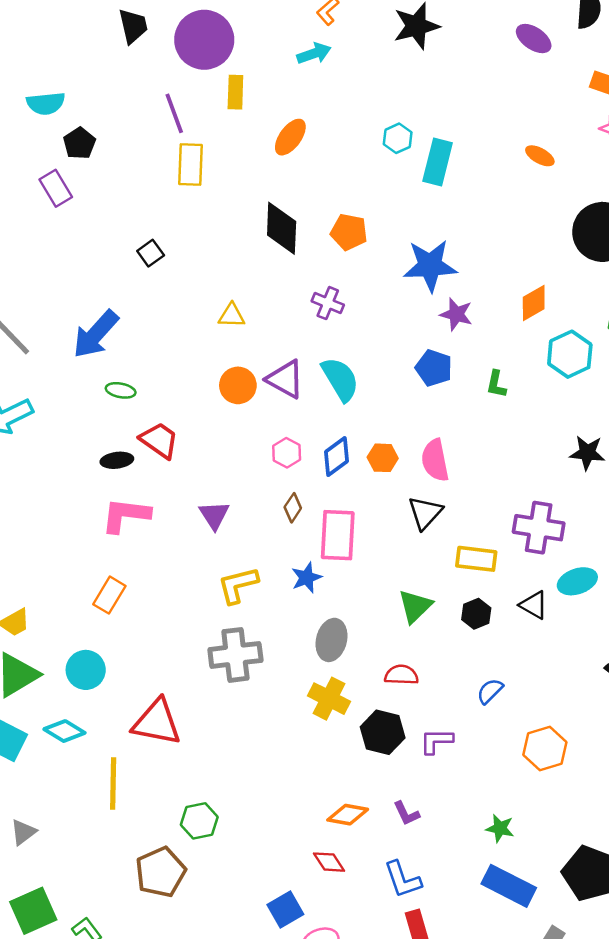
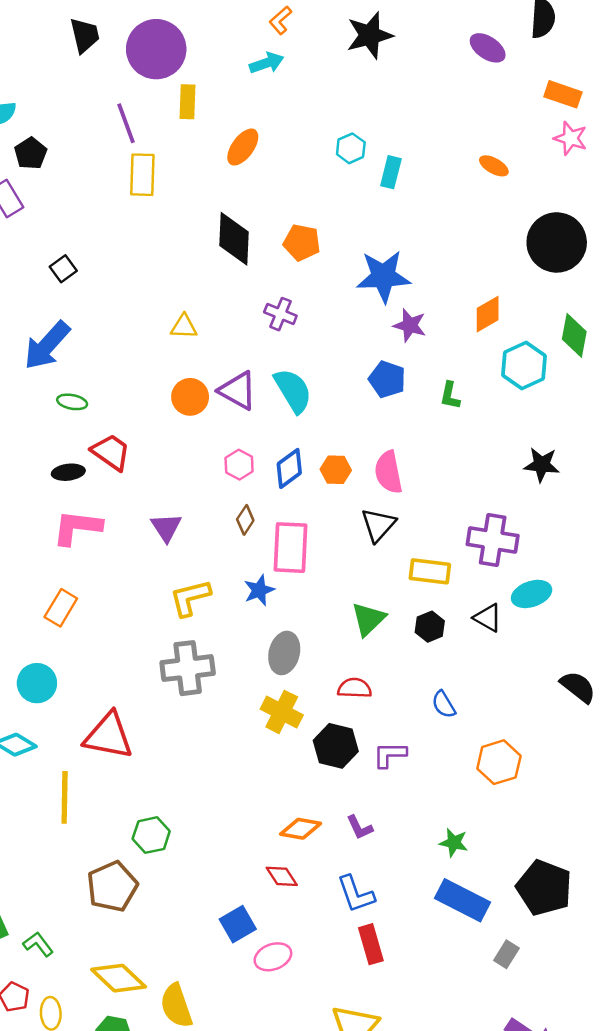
cyan rectangle: (438, 162) -> (391, 172), size x0.7
black square: (151, 253) -> (63, 269), moved
blue semicircle: (490, 691) -> (444, 704), turned -76

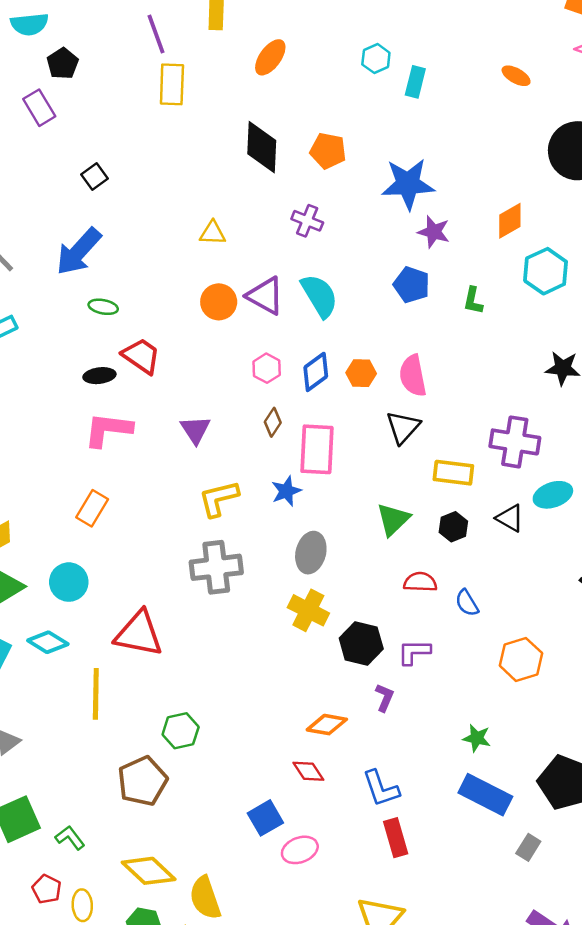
red semicircle: (355, 688) -> (420, 582), moved
purple L-shape: (360, 827) -> (385, 698), moved, turned -132

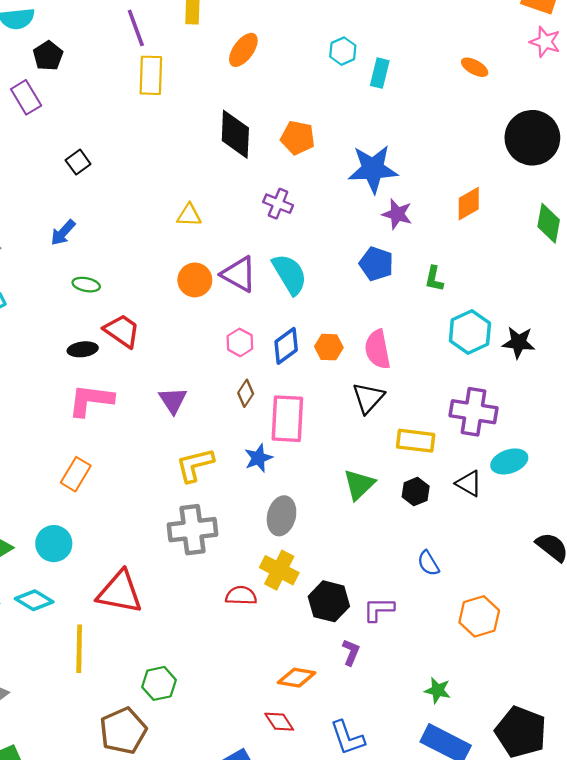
blue arrow: (79, 251) -> (63, 233), size x0.6
cyan hexagon: (546, 271) -> (470, 332), moved
red semicircle: (420, 582) -> (241, 596), moved

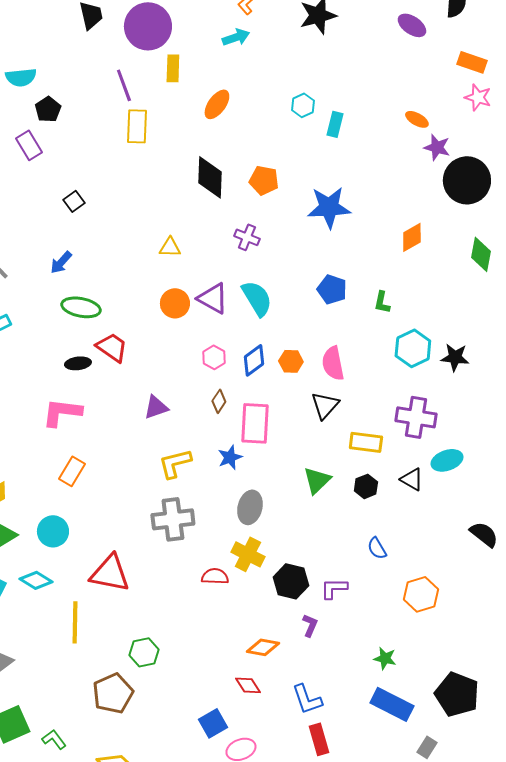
purple star: (397, 214) -> (437, 147), moved
green ellipse: (86, 285) -> (81, 307), size x1.6
pink L-shape: (91, 400) -> (62, 412), moved
purple triangle: (173, 400) -> (156, 407), turned 44

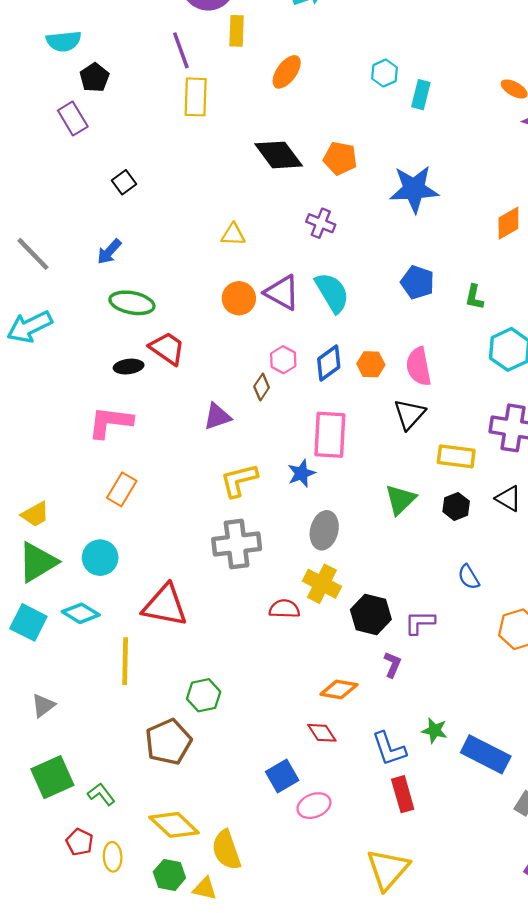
black diamond: (210, 177) -> (279, 155), turned -39
brown diamond: (219, 401) -> (262, 387), moved
green star: (385, 658) -> (435, 731), moved

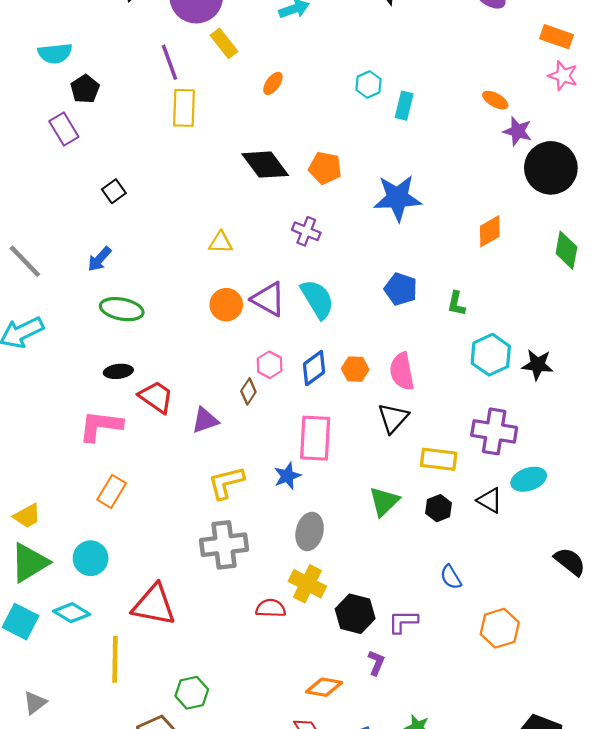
yellow rectangle: (237, 31) -> (224, 43), turned -40
orange ellipse: (287, 72) -> (273, 83), size x0.7
red trapezoid: (167, 348) -> (156, 397), moved

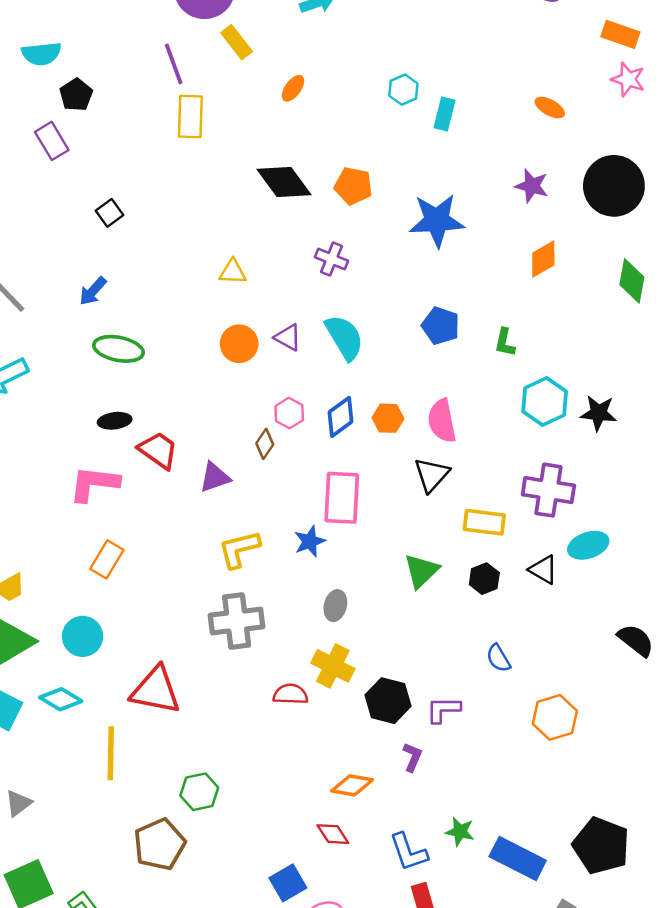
purple star: (518, 131) -> (532, 186), moved
purple triangle: (268, 299) -> (288, 337), size x0.7
gray ellipse: (310, 531) -> (335, 606), size x0.7

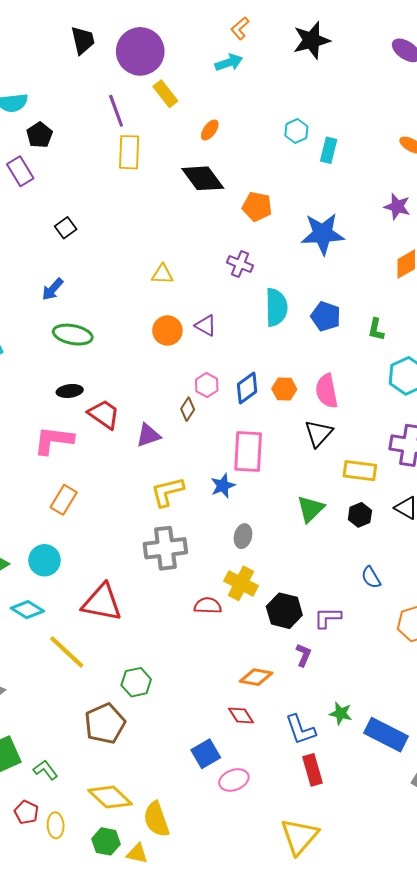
black diamond: (284, 182) -> (203, 178), moved
cyan semicircle: (344, 337) -> (276, 307), moved, turned 30
yellow line: (111, 753) -> (67, 652), turned -48

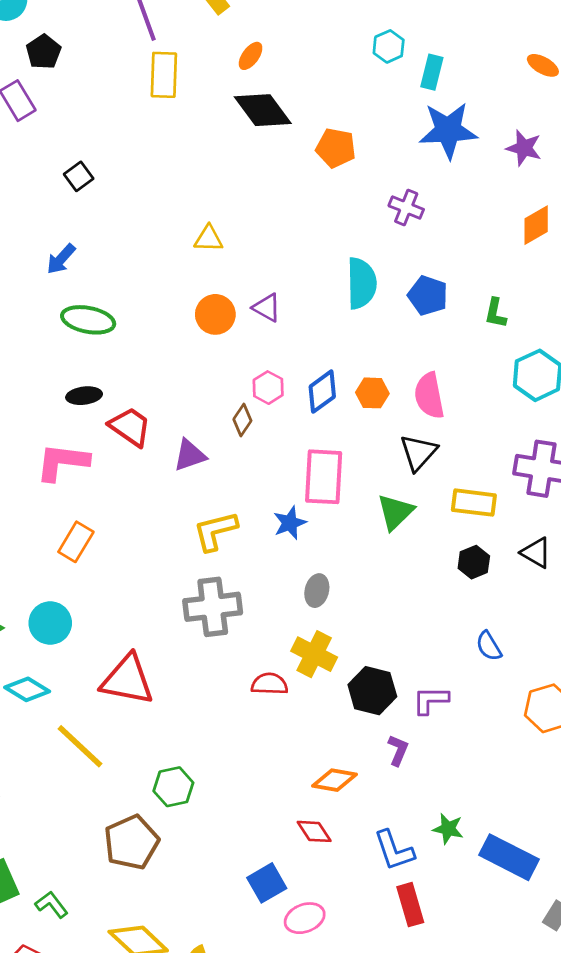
orange ellipse: (210, 130) -> (251, 56), moved
blue star: (323, 234) -> (448, 130), moved
purple cross: (240, 264) -> (406, 208), moved
green triangle: (311, 509) -> (395, 512), moved

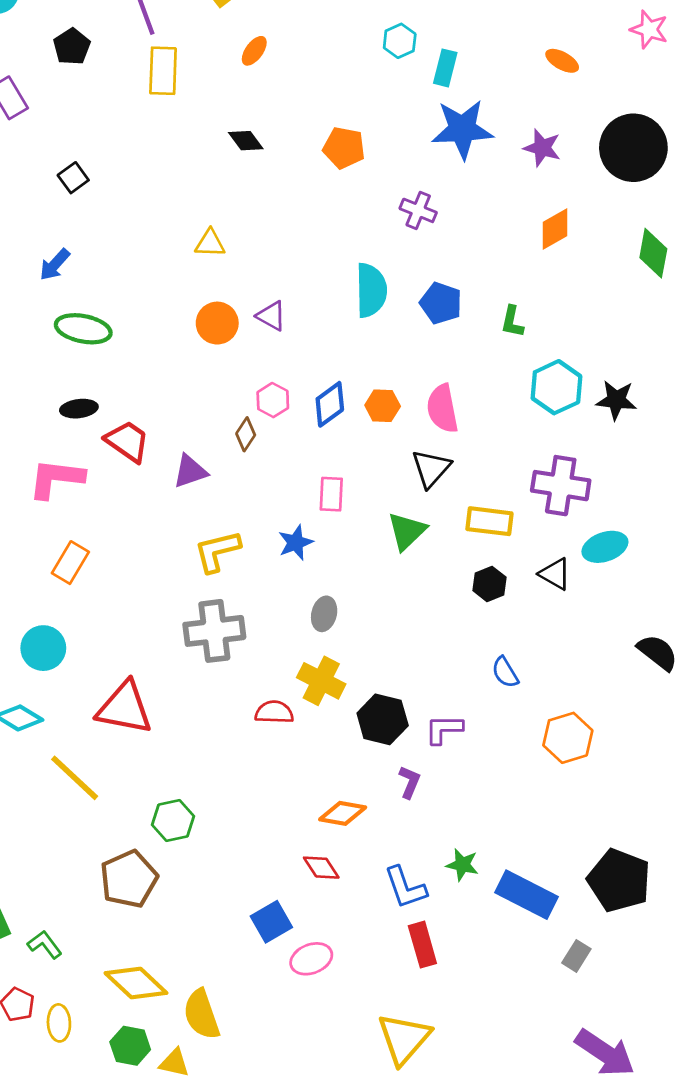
black pentagon: (43, 52) -> (72, 47), moved
black diamond: (263, 110) -> (246, 141), moved, size x0.6
pink rectangle: (324, 477) -> (331, 494), size x0.6

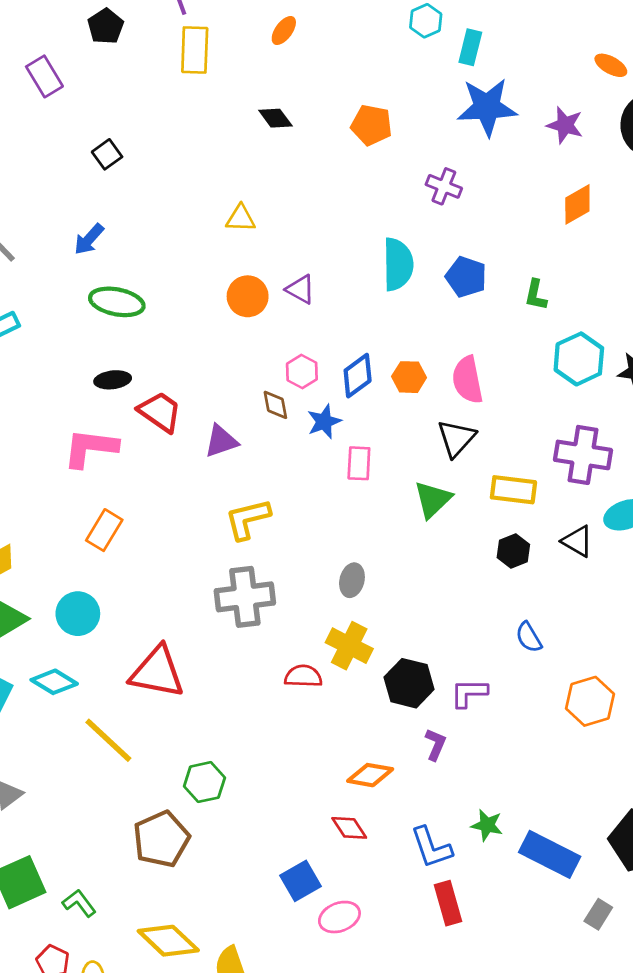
orange ellipse: (562, 61) -> (611, 65), moved
brown diamond: (246, 434) -> (275, 405), turned -44
blue star: (296, 543) -> (324, 422), moved

